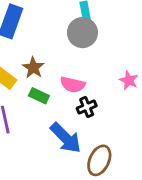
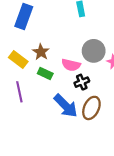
gray circle: (82, 33) -> (94, 51), moved
brown ellipse: (99, 160) -> (91, 108), moved

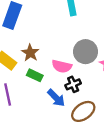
blue arrow: (66, 106) -> (56, 98), moved, size x0.7
brown ellipse: (91, 108) -> (83, 111), turned 30

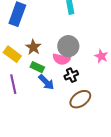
gray circle: (86, 52) -> (68, 46), moved
blue arrow: (56, 98) -> (46, 82), moved

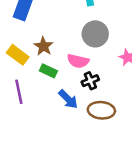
gray circle: (68, 46) -> (95, 34), moved
blue arrow: (46, 82) -> (68, 99), moved
brown ellipse: (80, 99) -> (101, 110), turned 40

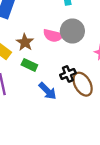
pink semicircle: (78, 61) -> (53, 36), moved
brown ellipse: (101, 110) -> (83, 84), moved, turned 55

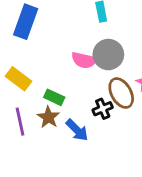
brown star: (25, 42) -> (48, 117), moved
brown ellipse: (83, 84) -> (121, 93), moved

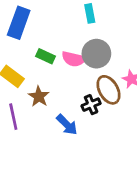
green rectangle: (54, 97) -> (45, 56), moved
brown star: (48, 117) -> (39, 97), moved

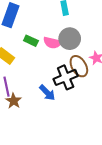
brown star: (39, 97) -> (14, 101), moved
black cross: (91, 105) -> (66, 77), size x1.6

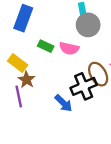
gray circle: (70, 39) -> (88, 25), moved
brown star: (14, 101) -> (27, 80), moved

